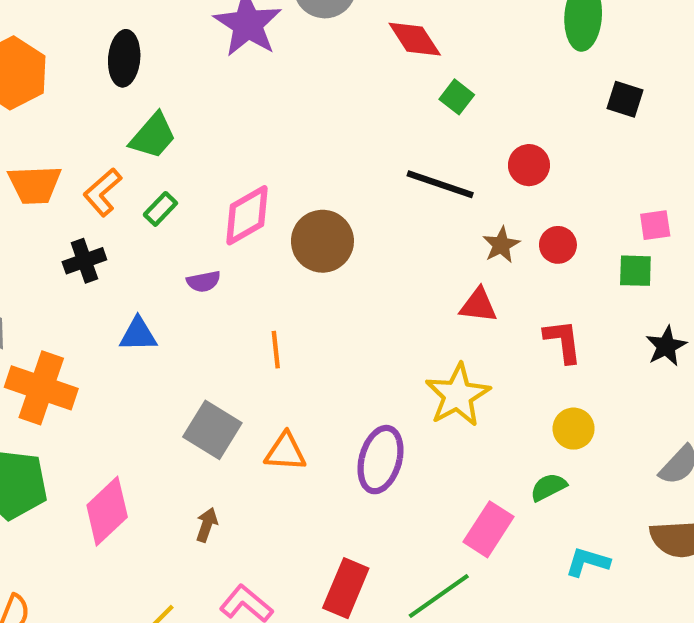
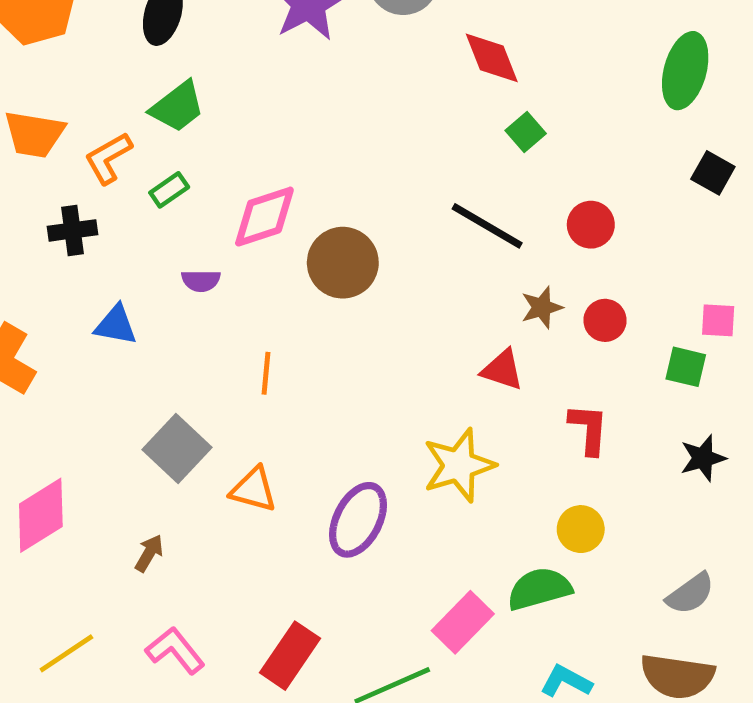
green semicircle: (548, 487) -> (539, 589), size x1.5

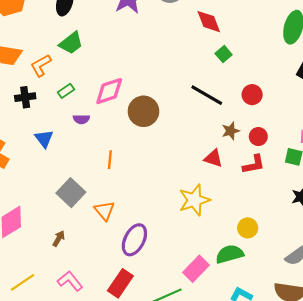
green rectangle: (169, 190) -> (66, 91), moved
blue triangle: (116, 325) -> (44, 139), turned 42
red L-shape: (589, 429) -> (254, 164), moved, turned 75
orange triangle: (254, 490) -> (104, 211), turned 35
purple ellipse: (358, 520) -> (134, 240), moved

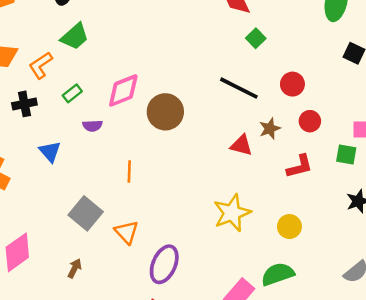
red circle: (258, 137) -> (310, 121), moved
red triangle: (213, 158) -> (241, 145), moved
yellow circle: (248, 228) -> (289, 227), moved

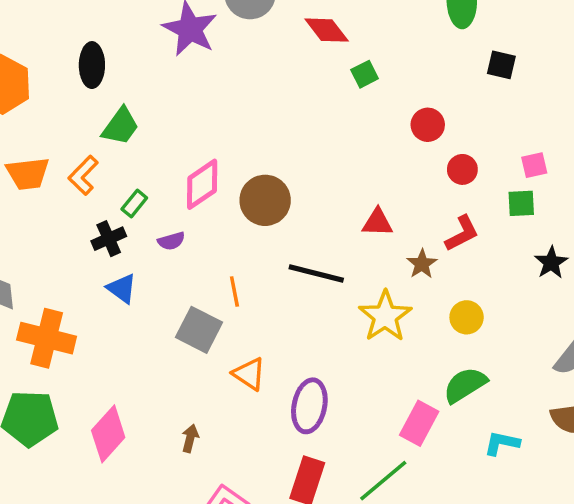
green square: (256, 38) -> (365, 74), turned 30
black line: (239, 88) -> (316, 273), moved
black cross: (24, 104) -> (109, 239), moved
brown star: (270, 128) -> (422, 264), moved
gray square: (86, 213) -> (199, 330), moved

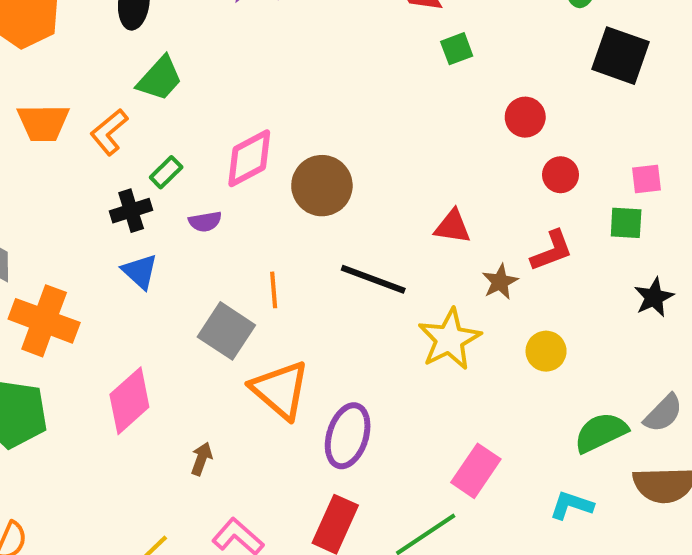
black square: (501, 65) -> (620, 56), size x1.6
orange triangle: (249, 374) -> (280, 390), size x1.5
green semicircle: (465, 385) -> (601, 432), moved
pink diamond: (108, 434) -> (129, 401), moved

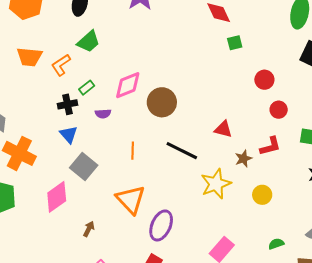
gray square: (226, 331) -> (84, 167), moved
green semicircle: (601, 432) -> (276, 244), moved, size x0.6

